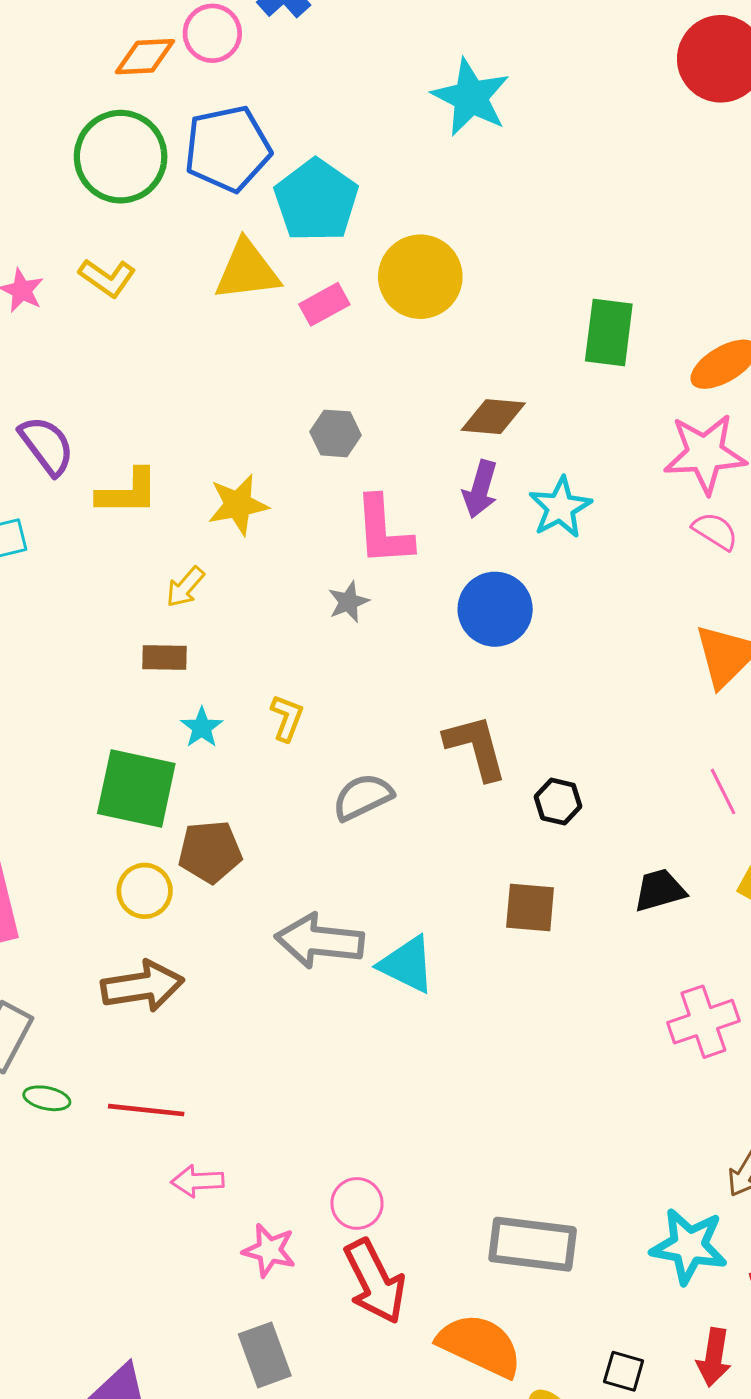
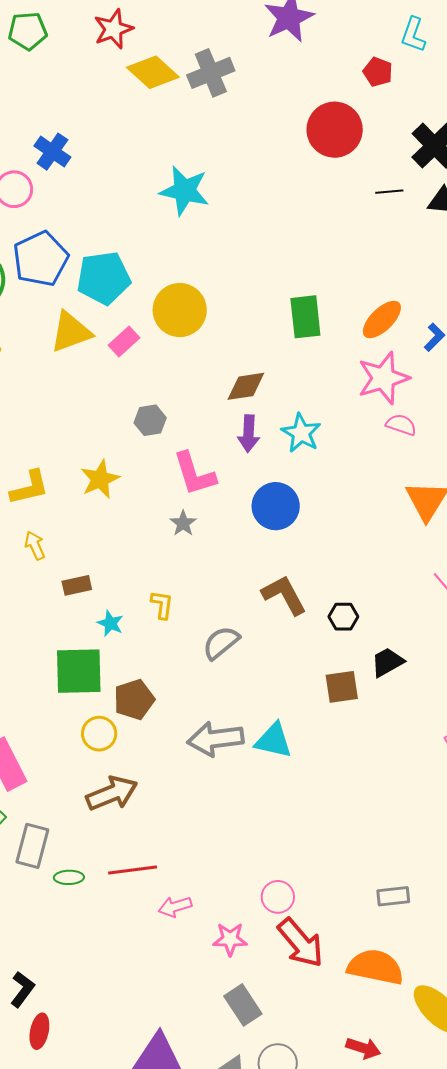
cyan pentagon: (316, 200) -> (104, 278), turned -30
yellow arrow: (185, 587) -> (35, 546), moved, turned 128
black trapezoid: (660, 890) -> (387, 662), moved
gray rectangle: (533, 1244) -> (393, 896), size x0.6

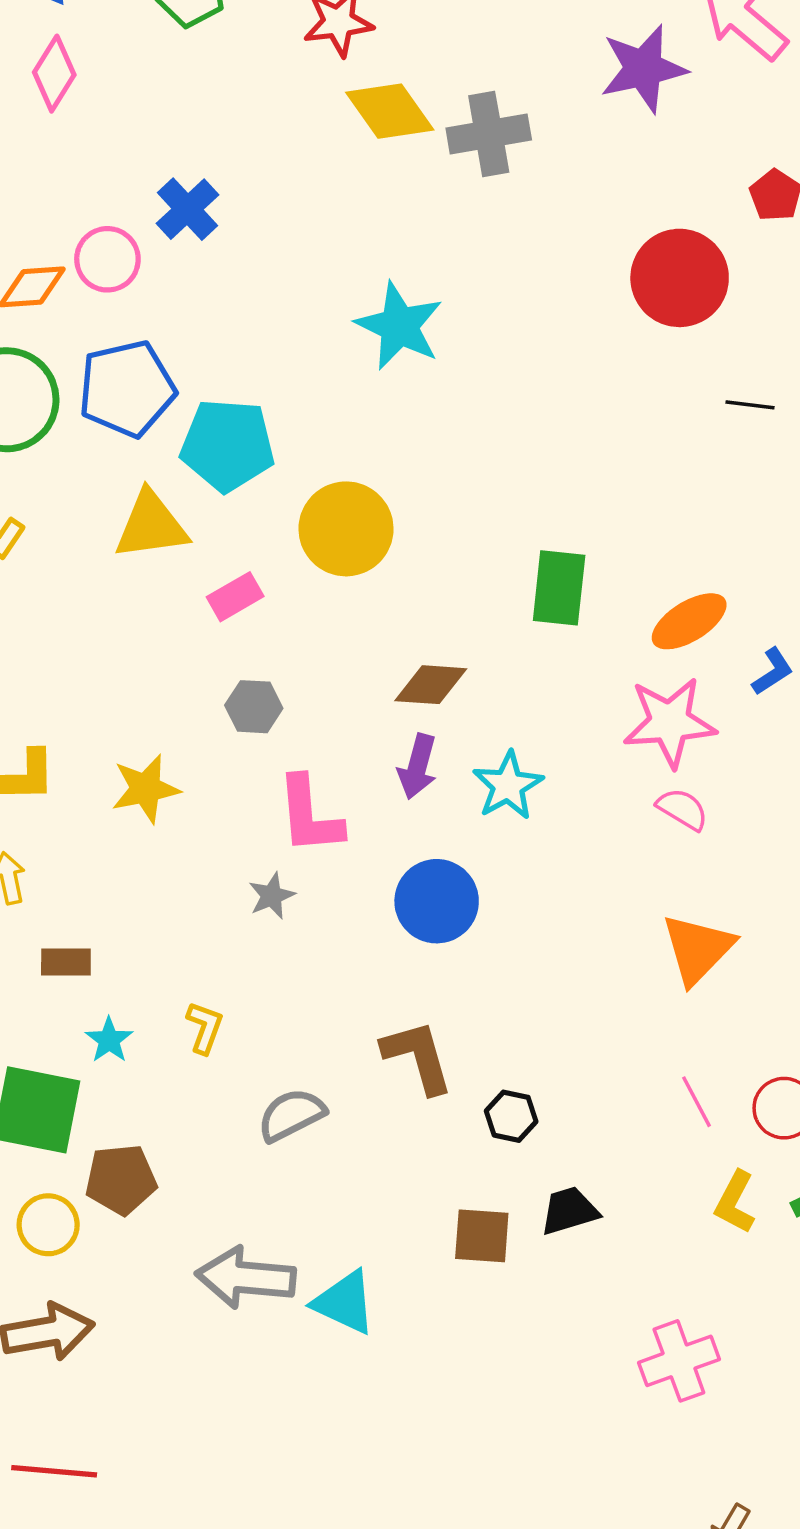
pink rectangle: (124, 341) -> (235, 597), moved

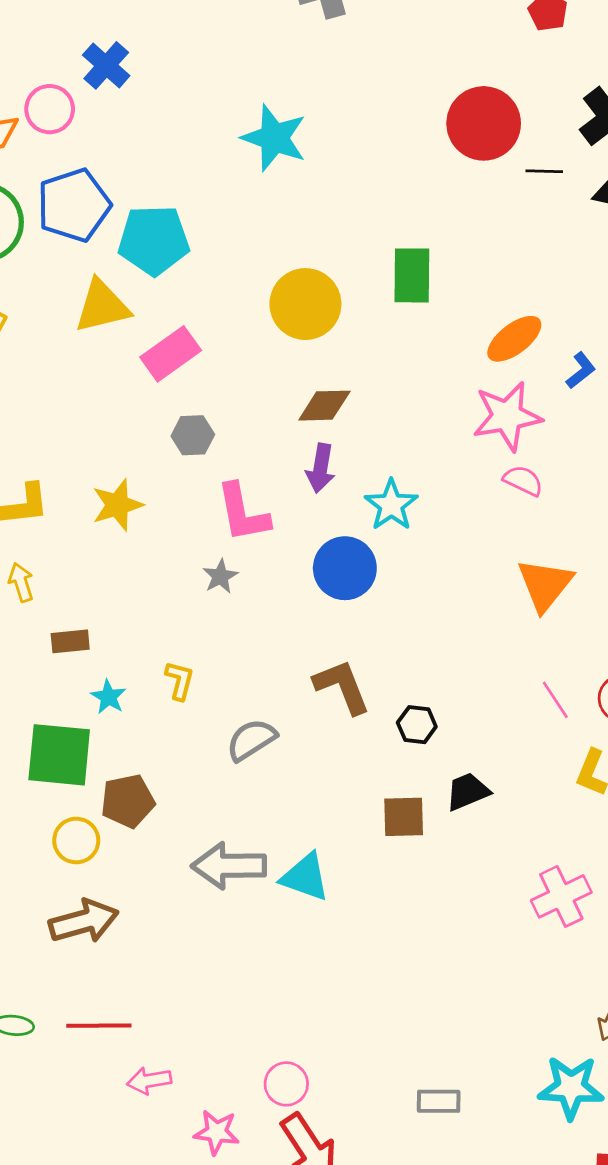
red circle: (680, 278) -> (484, 123), moved
yellow circle: (346, 529) -> (305, 304), moved
green rectangle: (559, 588) -> (412, 275), moved
pink rectangle: (235, 597) -> (171, 354), size x1.4
cyan star: (508, 786) -> (391, 505), moved

